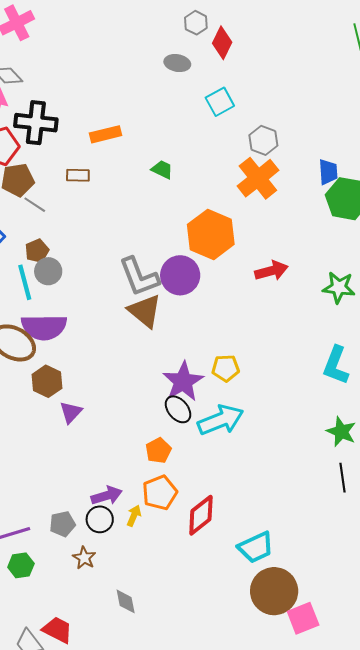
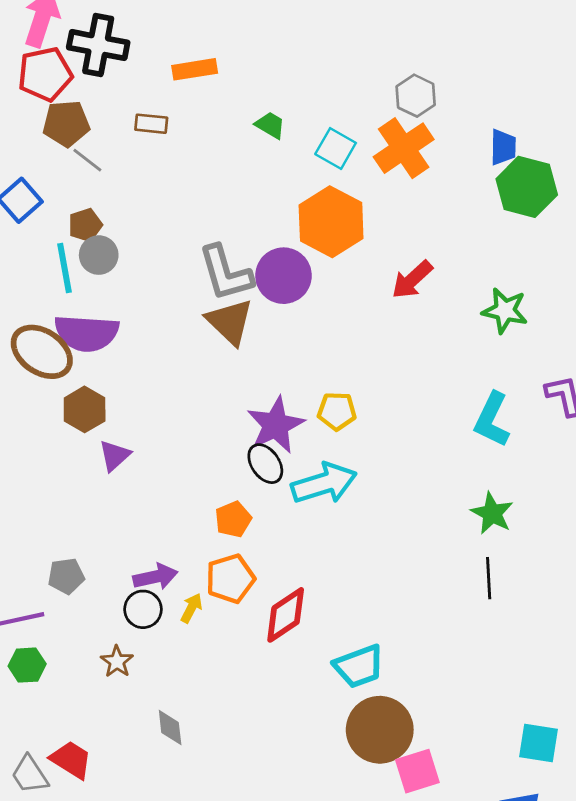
cyan square: (220, 102) -> (336, 149), moved, turned -36
red arrow: (271, 271) -> (412, 280), turned 148
gray pentagon: (63, 524) -> (66, 576), moved

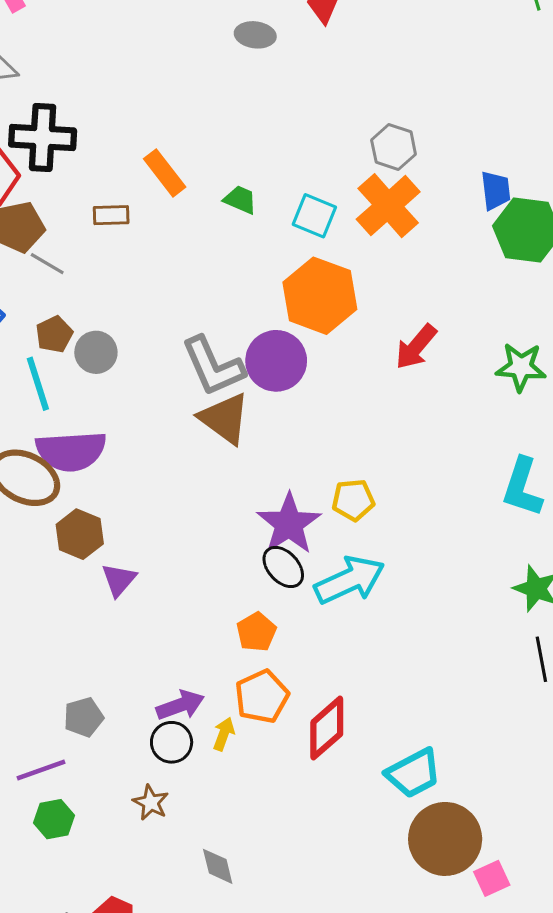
orange rectangle: (195, 69) -> (165, 173), moved, turned 69
gray circle: (99, 255) -> (96, 352), moved
pink square: (417, 771) -> (492, 878), size x0.7

